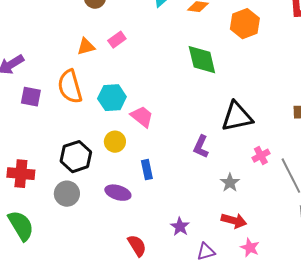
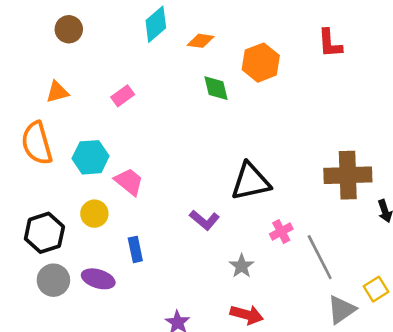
pink rectangle: (117, 40) -> (123, 96), moved
green diamond: (202, 60) -> (216, 88), moved, size x0.7
purple L-shape: (201, 147) -> (204, 220), turned -75
gray circle: (67, 194) -> (53, 280), moved

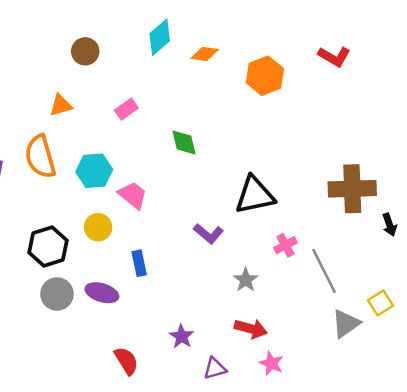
brown circle: (69, 29) -> (85, 51), moved
red L-shape: (330, 43) -> (334, 56), turned -56
green diamond: (216, 88) -> (184, 143), moved

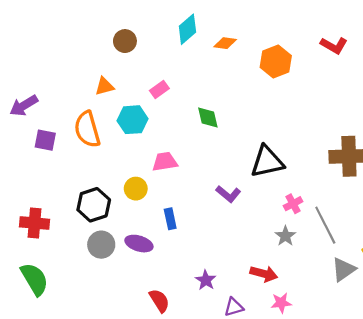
cyan hexagon: (94, 171) -> (132, 120), moved
pink trapezoid: (133, 195) -> (165, 162), turned -48
gray star: (246, 280) -> (285, 236), moved
pink star: (271, 363) -> (281, 303), turned -30

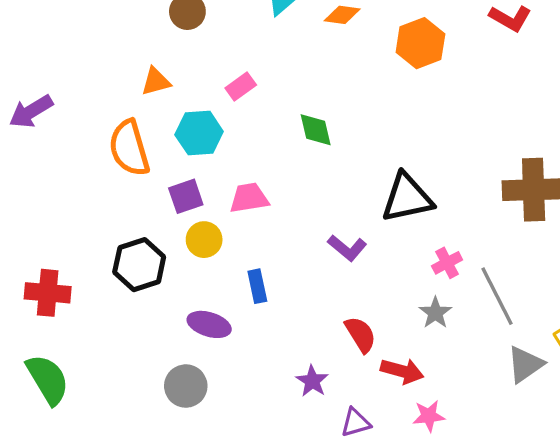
purple square: (45, 140) -> (186, 196), moved, turned -30
gray circle: (101, 245) -> (186, 386), moved
red semicircle: (159, 301) -> (361, 334), moved

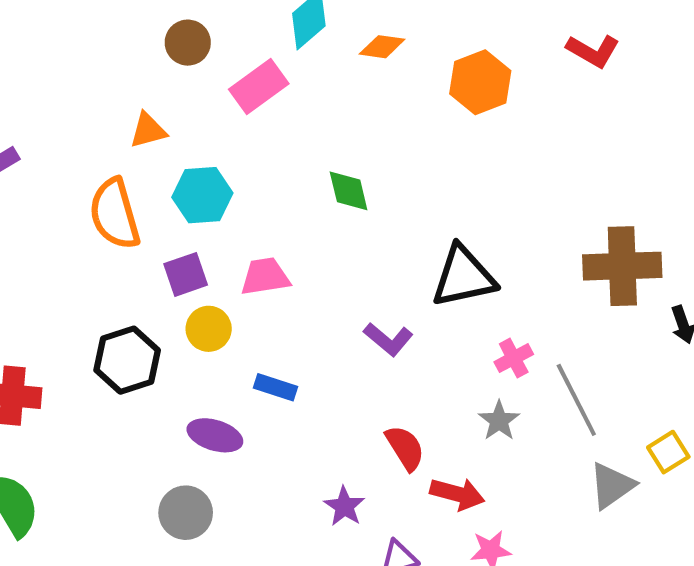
pink rectangle: (241, 86) -> (259, 86), moved, size x1.5
blue rectangle: (257, 286) -> (275, 387), turned -60

